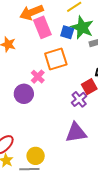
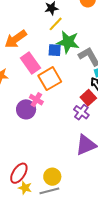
pink rectangle: (42, 27) -> (30, 63), moved
purple circle: (24, 94) -> (26, 109), moved

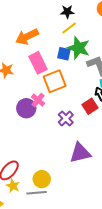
purple cross: (81, 112) -> (66, 118), moved

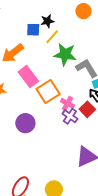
blue square: (64, 54) -> (33, 30), moved
pink cross: (38, 100) -> (68, 103), moved
purple cross: (66, 118) -> (70, 116), moved

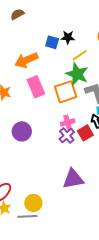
yellow line: (52, 37) -> (80, 55), moved
orange square: (48, 91) -> (66, 92), moved
pink cross: (68, 103) -> (68, 122), turned 32

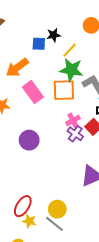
orange square: (66, 92) -> (64, 90), turned 30
gray line: (28, 216) -> (55, 224), turned 54

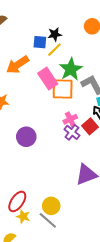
yellow line: (70, 50) -> (54, 50), moved
green star: (71, 70) -> (71, 69), turned 30
pink rectangle: (33, 92) -> (48, 79), moved

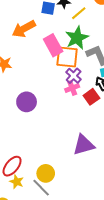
yellow line: (54, 50) -> (79, 13), moved
purple cross: (72, 132) -> (74, 76), moved

